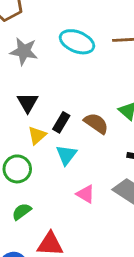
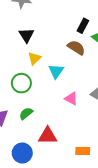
black rectangle: (61, 122) -> (83, 26), moved

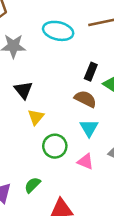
cyan triangle: (56, 71) -> (89, 128), moved
green circle: (21, 83) -> (55, 146), moved

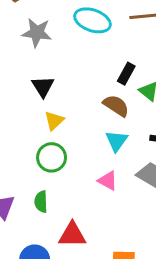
green circle: (55, 146) -> (52, 157), moved
green semicircle: (32, 185) -> (41, 202), turned -54

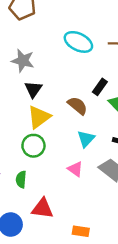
gray star: (37, 33) -> (23, 61), moved
brown semicircle: (116, 106) -> (77, 106), moved
yellow triangle: (54, 121) -> (39, 117), size x1.5

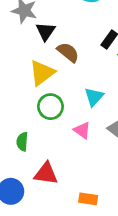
black triangle: (33, 89) -> (45, 31), moved
brown semicircle: (77, 106) -> (68, 52), moved
green circle: (33, 146) -> (50, 107), moved

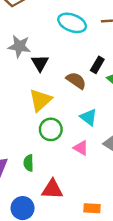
brown semicircle: (68, 52) -> (76, 81), moved
cyan triangle: (94, 97) -> (89, 117), turned -30

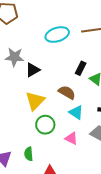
cyan ellipse: (72, 23) -> (57, 35), turned -35
black triangle: (40, 63) -> (33, 70), turned 35
brown semicircle: (76, 81) -> (67, 92), moved

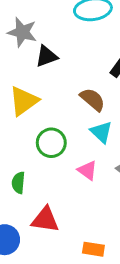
yellow triangle: (35, 101) -> (24, 101), moved

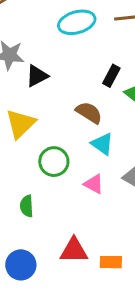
red triangle: (45, 220) -> (74, 250), moved

